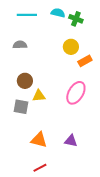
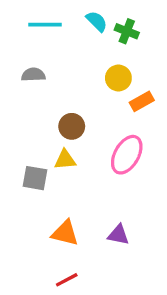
cyan semicircle: (58, 13) -> (97, 21), turned 32
brown circle: (25, 81) -> (72, 126), moved

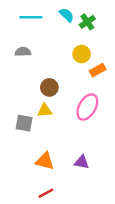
green cross: (127, 31) -> (87, 22), turned 35

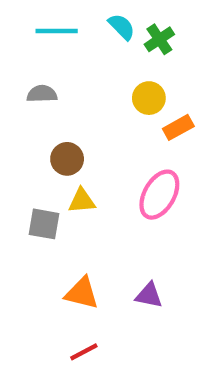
brown circle: (49, 87) -> (67, 159), moved

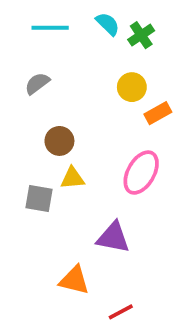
gray semicircle: (42, 94) -> (37, 83), turned -35
orange triangle: (82, 293) -> (74, 280), moved
purple triangle: (149, 295) -> (113, 238), moved, size x1.4
red line: (84, 352) -> (121, 312), moved

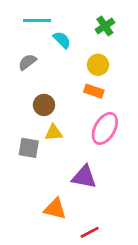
cyan semicircle: (108, 24) -> (62, 40), moved
orange rectangle: (158, 113) -> (94, 91), moved, turned 48

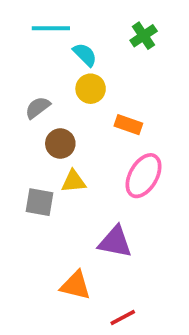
gray semicircle: (27, 62) -> (38, 108), moved
yellow circle: (98, 65) -> (91, 89), moved

